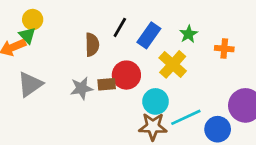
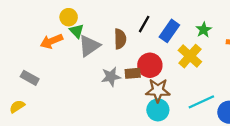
green triangle: (27, 35) -> (77, 31), moved
gray triangle: (30, 84) -> (89, 46), moved
cyan circle: (156, 101) -> (158, 110), moved
brown star: (153, 127) -> (158, 90), moved

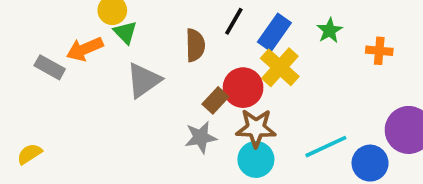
gray triangle: (89, 46) -> (144, 80), moved
yellow cross: (190, 56) -> (280, 67), moved
brown rectangle: (133, 73) -> (215, 100), turned -42
gray star: (111, 77) -> (201, 137), moved
gray rectangle: (30, 78) -> (50, 67), moved

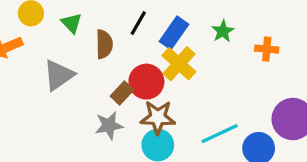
green triangle: (125, 32) -> (72, 23), moved

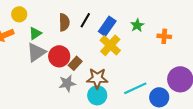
green triangle: (72, 23) -> (35, 33), moved, turned 40
brown semicircle: (104, 44) -> (64, 22), moved
red circle: (146, 82) -> (59, 56), moved

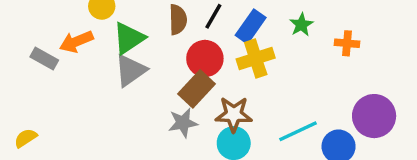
green triangle: (35, 33) -> (129, 38), size x1.5
yellow cross: (110, 45) -> (256, 59), turned 30
red circle: (59, 56) -> (205, 59), moved
brown rectangle: (75, 63) -> (196, 89), size x1.5

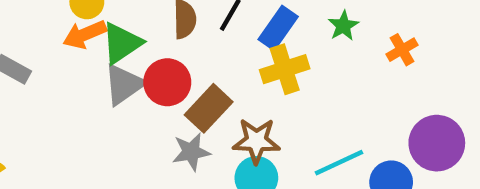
orange arrow: (76, 42) -> (85, 34), moved
orange cross: (347, 43) -> (402, 50), turned -35
red circle: (205, 59) -> (167, 82), moved

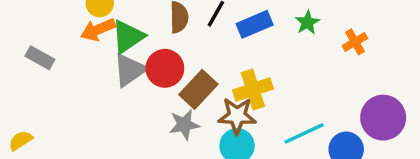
blue rectangle: (278, 28) -> (255, 24), turned 32
yellow cross: (285, 69) -> (253, 89), moved

